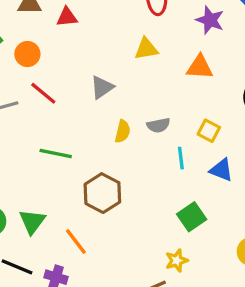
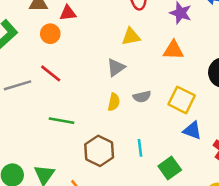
orange circle: (27, 54) -> (50, 34), moved
gray triangle: (102, 87) -> (116, 67), moved
yellow square: (209, 131) -> (182, 100), size x1.5
cyan line: (181, 158) -> (140, 148), moved

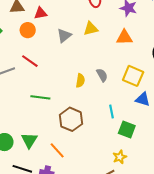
gray triangle: (116, 67) -> (64, 36), moved
gray semicircle: (142, 97) -> (102, 75), turned -104
cyan line: (140, 148) -> (112, 111), moved
green square: (170, 168) -> (127, 129), turned -30

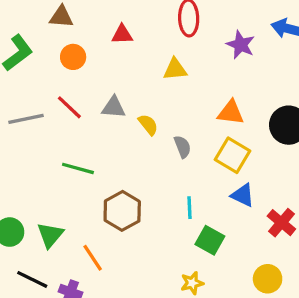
red triangle: (41, 13) -> (122, 34), moved
gray triangle: (64, 36) -> (113, 107), moved, turned 35
orange triangle: (124, 37) -> (231, 113), moved
yellow semicircle: (80, 81) -> (148, 125), moved, turned -56

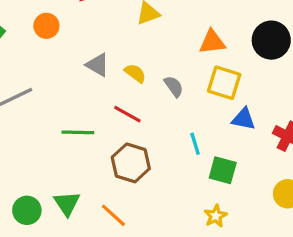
red line: (69, 107) -> (127, 114), moved
gray triangle: (113, 107) -> (98, 65), turned 40

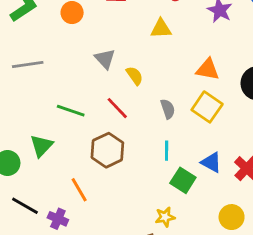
gray semicircle: (174, 86) -> (168, 109), moved
blue triangle: (244, 119) -> (211, 162), moved
green triangle: (67, 203) -> (42, 146), moved

